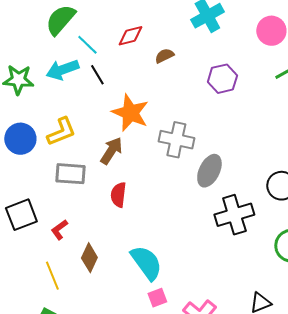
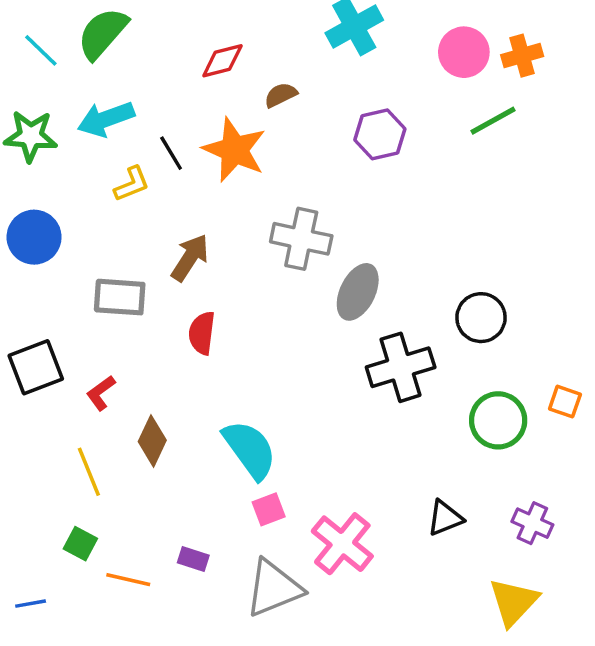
cyan line: (87, 45) -> (41, 50), moved
black line: (97, 75) -> (171, 153), moved
orange star: (130, 113) -> (234, 150), moved
yellow L-shape: (61, 132) -> (132, 184), moved, size x0.7

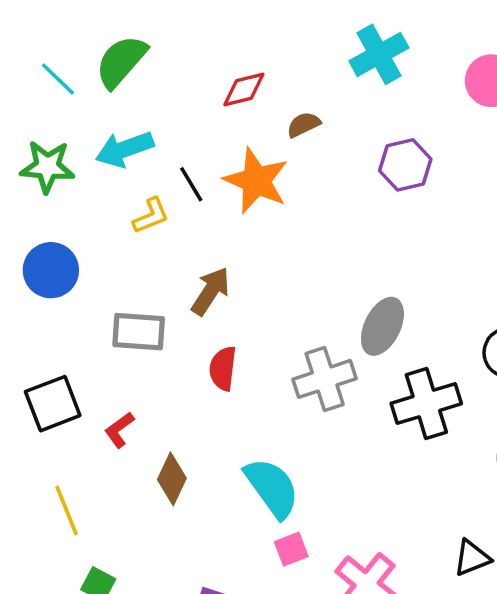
gray cross: (301, 239) -> (325, 379), moved, turned -30
yellow line: (89, 472) -> (67, 511), moved

